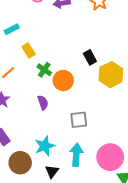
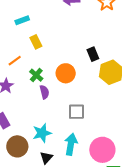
green cross: (44, 70) -> (36, 75), moved

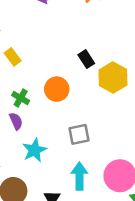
purple semicircle: (44, 92) -> (16, 121), moved
cyan star: (42, 133) -> (35, 150), moved

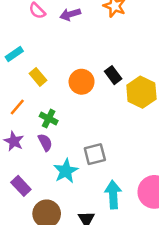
orange circle: (57, 89) -> (82, 82), moved
gray square: (79, 134) -> (95, 154), moved

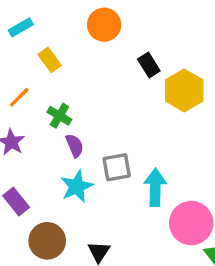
orange circle: (82, 82) -> (104, 25), moved
purple semicircle: (45, 142) -> (75, 146), moved
cyan arrow: (113, 195) -> (155, 187), moved

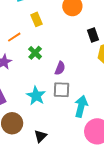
purple semicircle: (75, 146) -> (60, 68), moved, turned 32
cyan star: (77, 186) -> (36, 96), turned -30

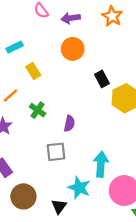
gray square: (61, 90) -> (56, 152), moved
cyan star: (36, 96) -> (79, 188), moved

